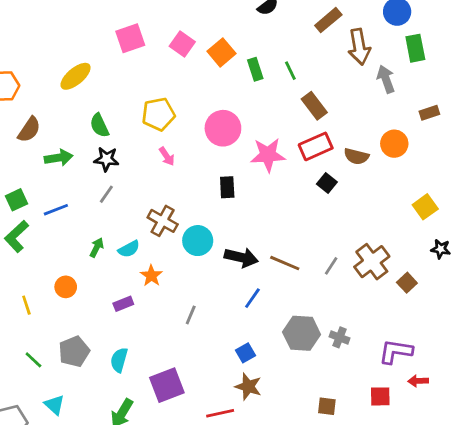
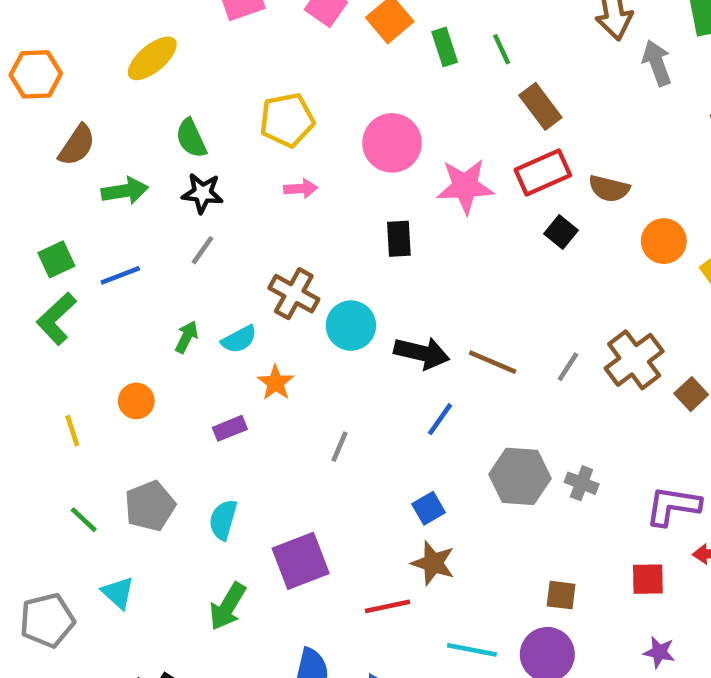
orange circle: (394, 144) -> (664, 241), moved
pink arrow: (167, 156) -> (301, 189), turned -60

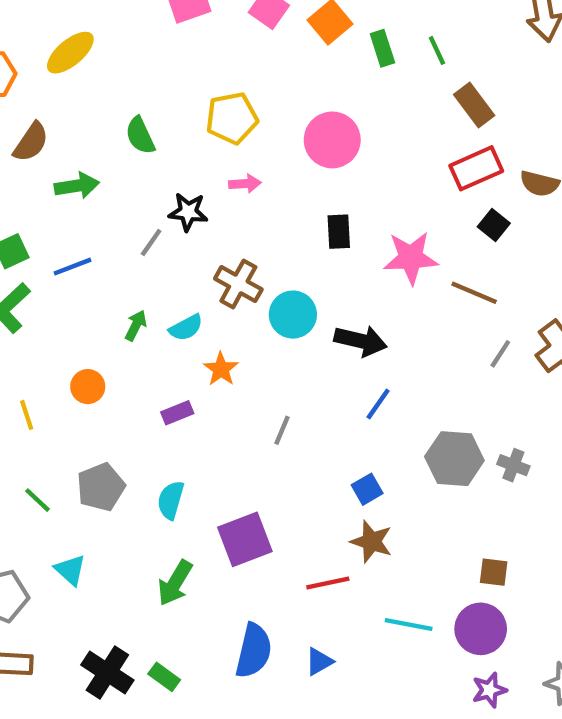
yellow ellipse: (152, 58) -> (70, 53), moved
pink star: (465, 186) -> (411, 258), moved
black star: (202, 193) -> (188, 212), moved
brown line: (493, 362) -> (474, 293), moved

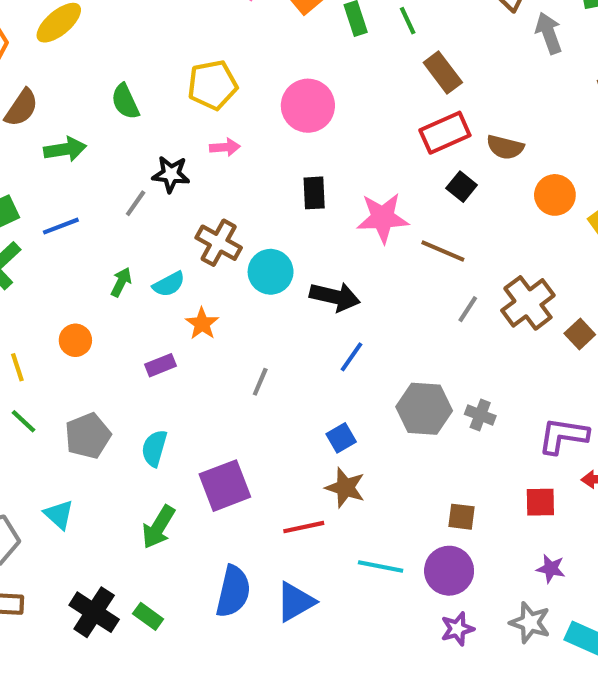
green line: (38, 500) -> (24, 421), moved
blue triangle: (319, 662) -> (295, 602), size x1.5

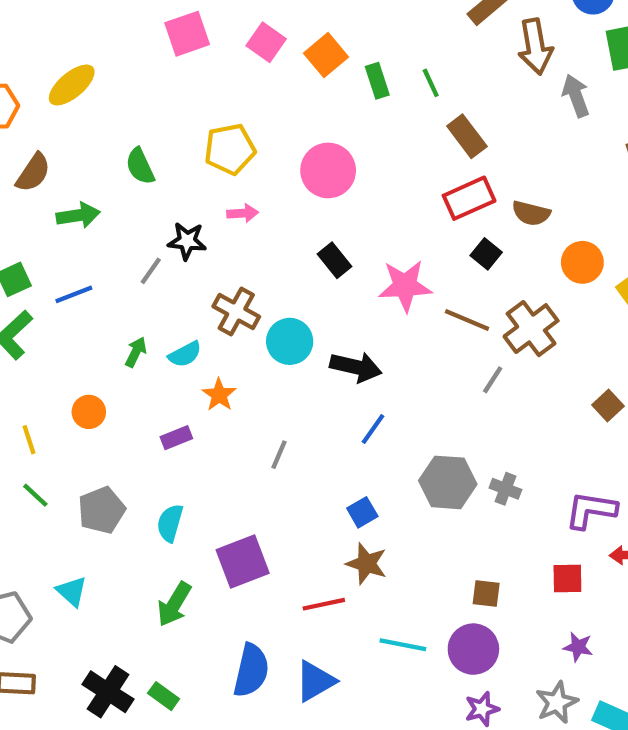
black rectangle: (314, 193) -> (335, 260), turned -36
brown cross: (528, 303) -> (531, 329), moved
gray star: (530, 623) -> (557, 702), turned 30

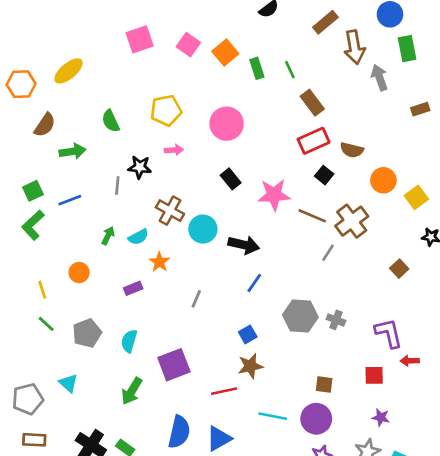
gray line: (151, 271) -> (117, 186), turned -30
purple L-shape: (591, 510) -> (389, 333), turned 68
brown star: (367, 564) -> (250, 366), turned -30

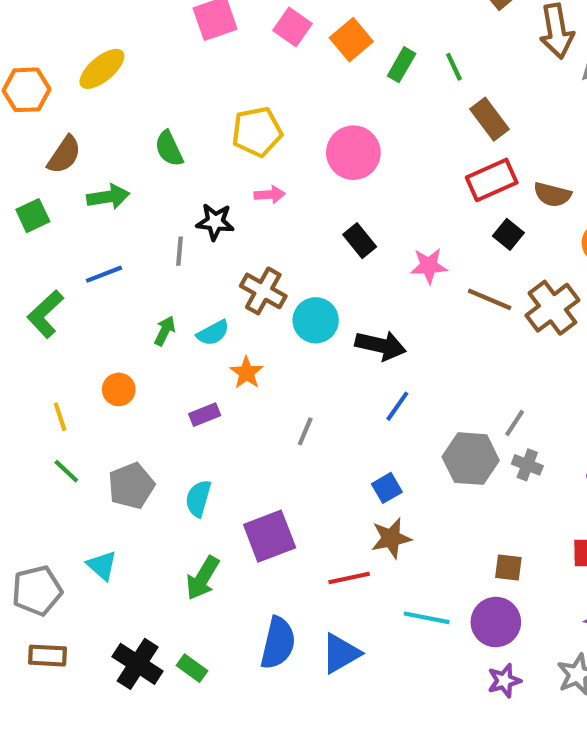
green rectangle: (257, 68) -> (402, 65), turned 48
green square: (33, 191) -> (33, 216), moved
pink star: (274, 195) -> (429, 266), size x0.7
gray line: (328, 253) -> (515, 423), moved

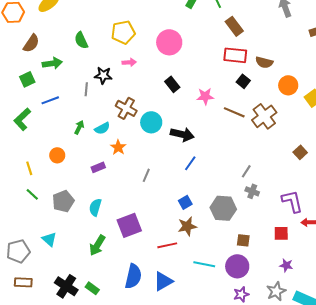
red rectangle: (492, 180) -> (235, 55), turned 30
green square: (33, 216) -> (27, 79), moved
gray hexagon: (471, 459) -> (223, 208), moved

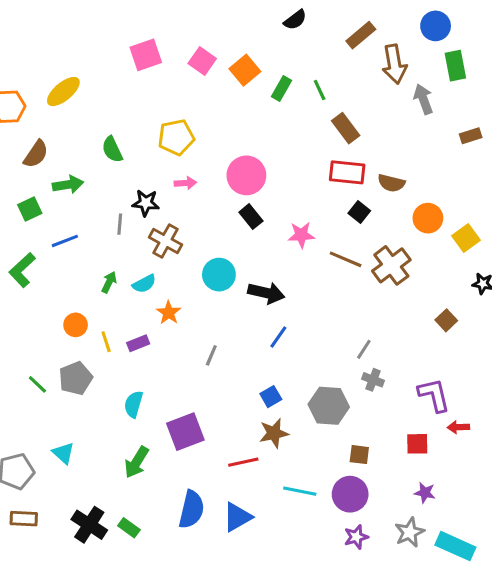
pink circle: (169, 42) -> (246, 175), moved
brown cross: (126, 108) -> (166, 241), moved
yellow line: (29, 168) -> (106, 342), moved
gray pentagon: (63, 201) -> (76, 378), moved

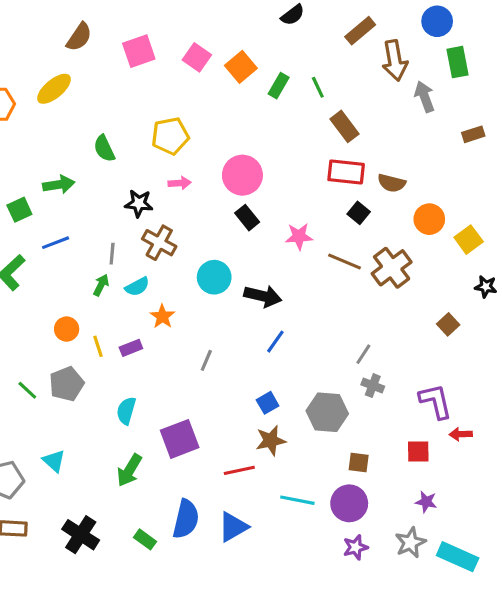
brown semicircle: (36, 154) -> (79, 37), moved
gray line: (120, 224) -> (112, 254), moved
green rectangle: (129, 528) -> (145, 539), moved

